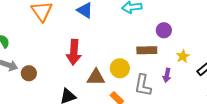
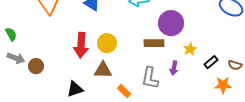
purple circle: (164, 30) -> (171, 23), size x1.6
yellow circle: (120, 68) -> (107, 43), moved

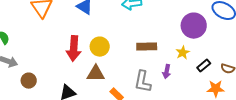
purple circle: (171, 23) -> (194, 26), moved
brown circle: (36, 66) -> (29, 81), moved

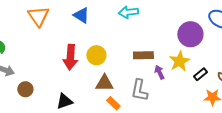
yellow star: (183, 53) -> (179, 61), size x1.5
purple arrow: (167, 72) -> (159, 72), moved, turned 144
brown triangle: (96, 74) -> (104, 83), moved

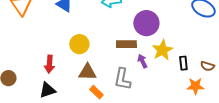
purple circle: (190, 34) -> (146, 23), moved
red arrow: (70, 57) -> (49, 64), moved, size x0.7
black rectangle: (200, 74) -> (183, 63), turned -56

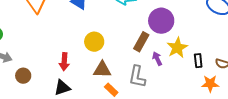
brown rectangle: (126, 44) -> (141, 42), turned -60

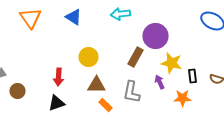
yellow star: (177, 48) -> (172, 63), turned -30
purple arrow: (157, 59) -> (160, 82), moved
orange star: (210, 84) -> (182, 98), moved

